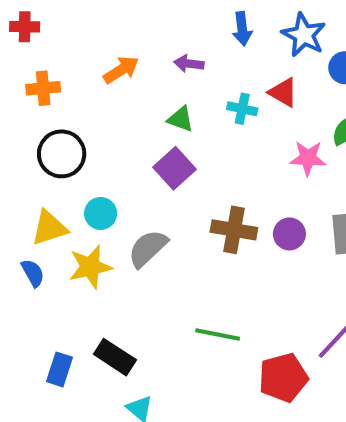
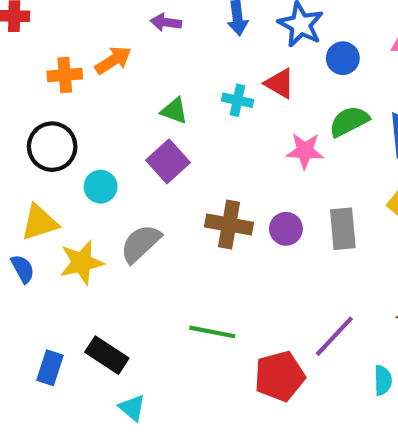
purple arrow: (189, 64) -> (166, 22), moved
orange cross: (43, 88) -> (65, 75), moved
cyan circle: (101, 213) -> (101, 187), moved

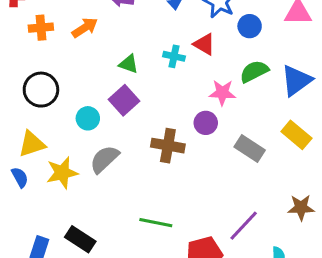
orange cross: (65, 75) -> (41, 28), moved
cyan circle: (101, 187) -> (88, 118), moved
purple circle: (286, 229) -> (206, 123), moved
gray rectangle: (343, 229) -> (250, 149), turned -52

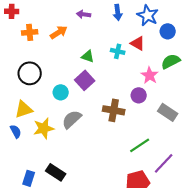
pink star: (222, 93) -> (150, 75), turned 30
green line: (156, 223) -> (140, 145), moved, turned -45

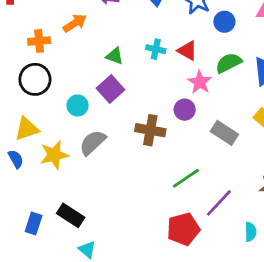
orange cross: (30, 32) -> (39, 41), moved
red triangle: (138, 43) -> (187, 51), moved

